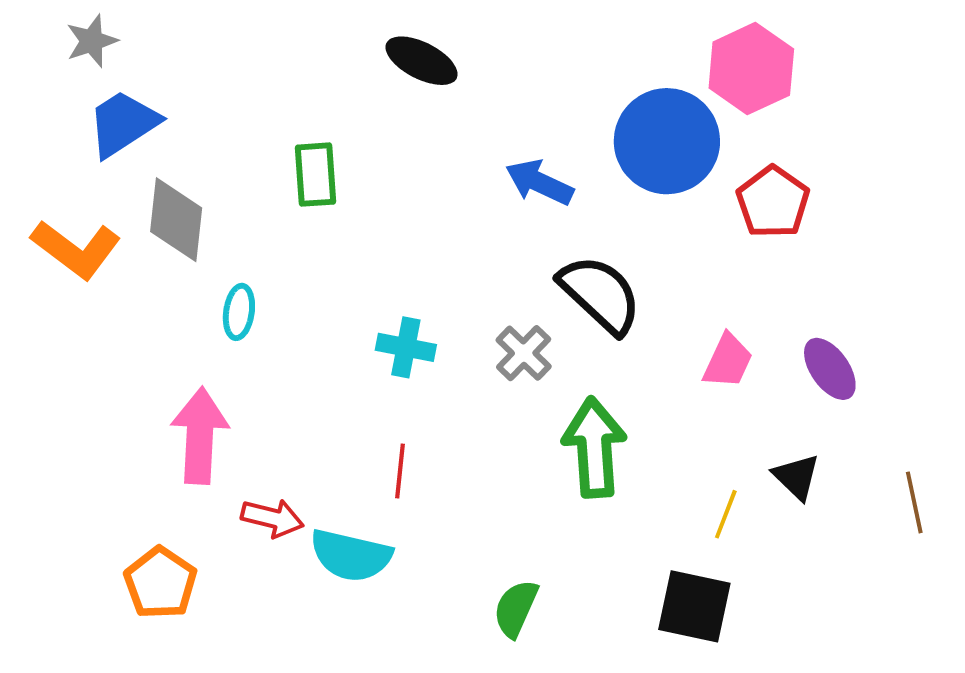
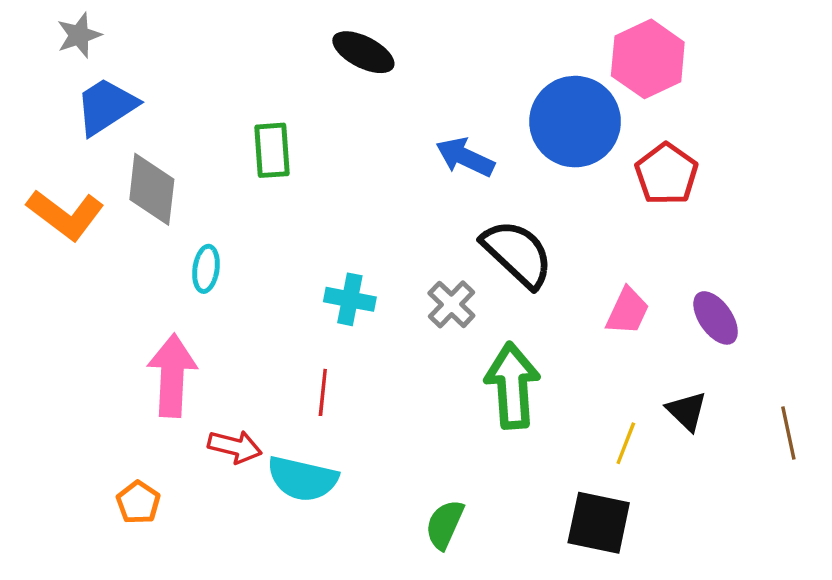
red line: (400, 471) -> (323, 392), moved
orange pentagon: (160, 583) -> (138, 502), size x0.7

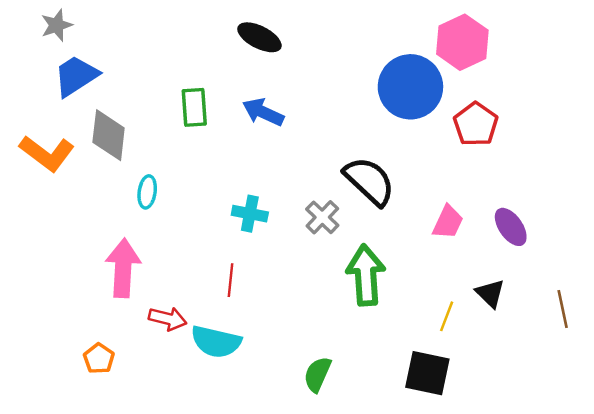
blue arrow: (465, 157) -> (263, 112), moved

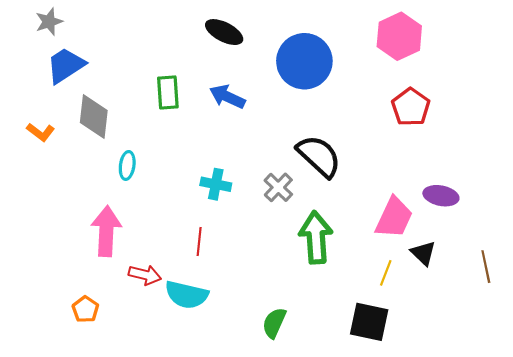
blue circle: (410, 87) -> (304, 61), moved
orange L-shape: (47, 153) -> (41, 132), size x0.6
pink trapezoid: (448, 222) -> (394, 218), moved, size x1.4
purple ellipse: (511, 227) -> (441, 196), turned -44

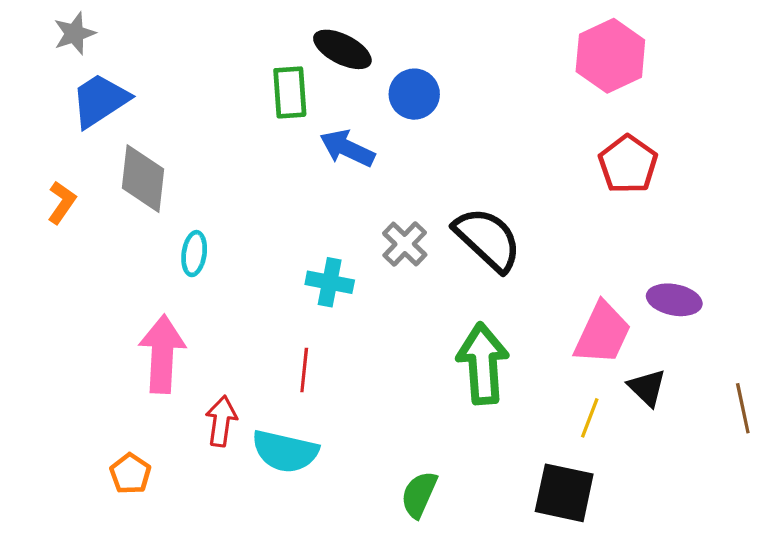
blue circle: (304, 61) -> (414, 94), moved, size x0.6
green rectangle: (168, 92) -> (290, 92), moved
orange L-shape: (41, 132) -> (62, 203), turned -92
gray cross: (278, 187) -> (405, 244), moved
red arrow: (145, 275) -> (221, 421), turned -96

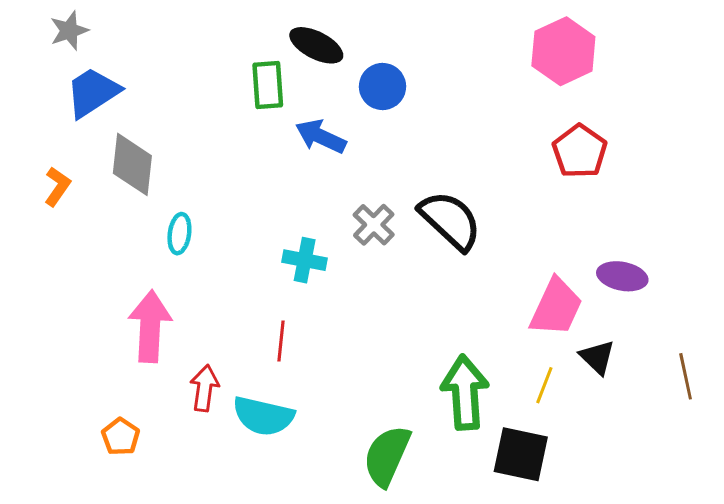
green arrow: (483, 364) -> (465, 392), moved
green semicircle: (419, 494) -> (387, 456), size x1.4

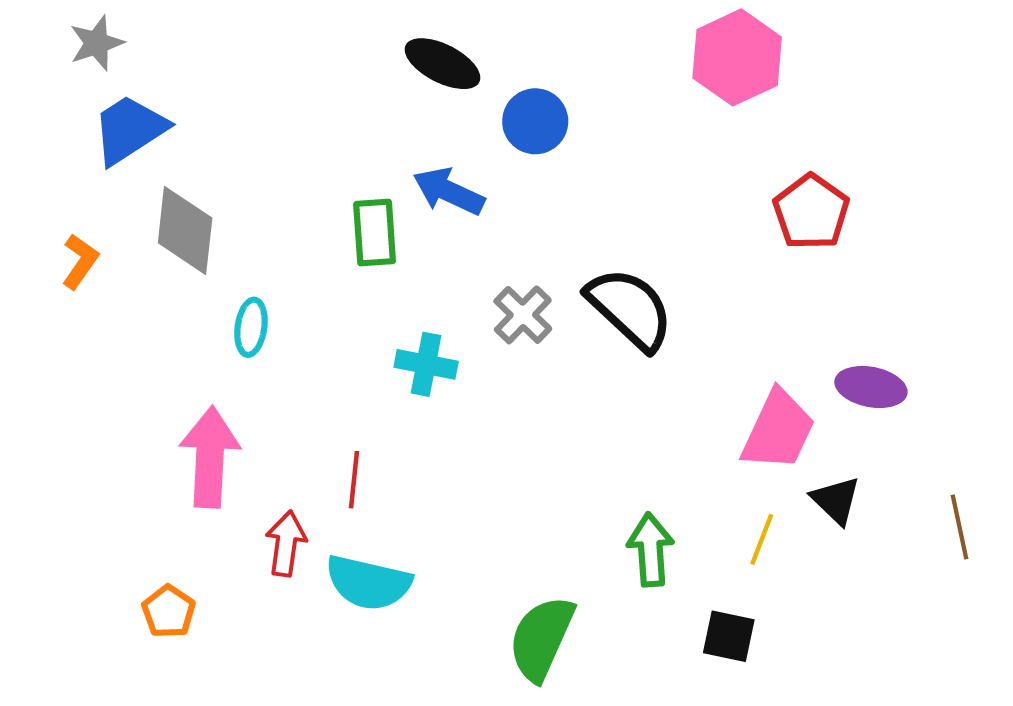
pink hexagon: (563, 51) -> (737, 57), moved
green rectangle: (268, 85) -> (375, 233), moved
red line: (281, 341) -> (354, 480), moved
green arrow: (465, 392) -> (651, 550), size x0.7
black square: (521, 454) -> (729, 636), size x0.7

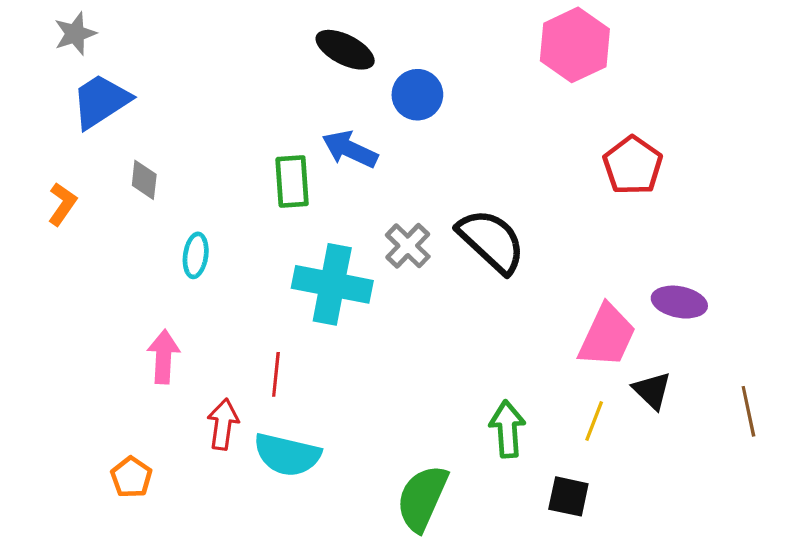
gray diamond: (185, 230) -> (144, 180), size x0.6
cyan cross: (426, 364) -> (332, 284), size x1.6
pink arrow: (210, 457) -> (163, 357), size x0.7

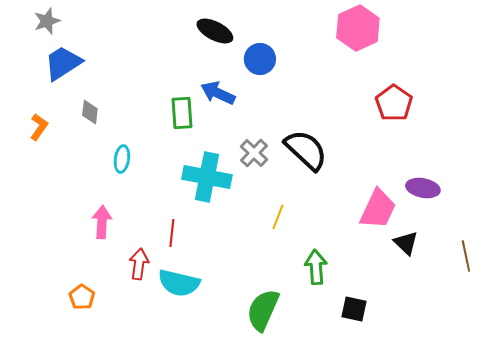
yellow line: (594, 421) -> (278, 217), moved

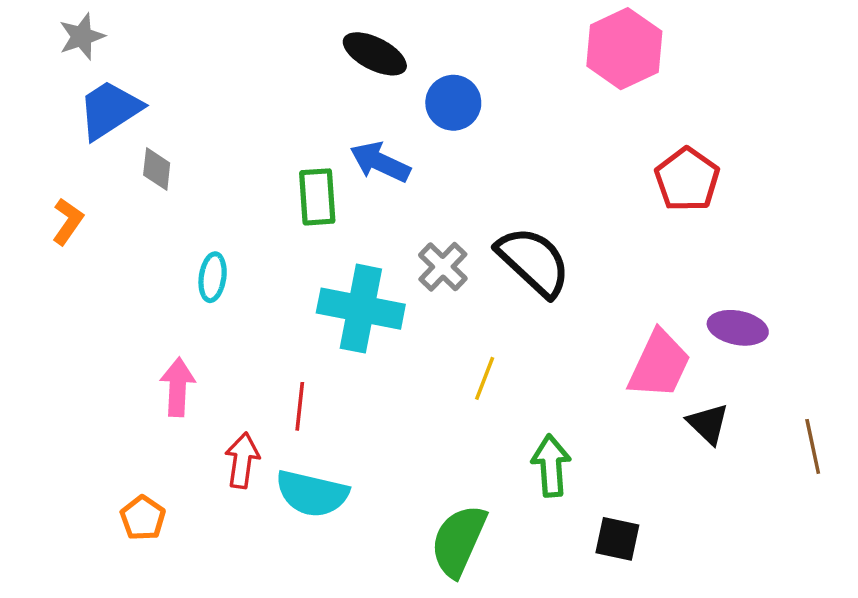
gray diamond: (90, 112) -> (157, 169), moved

